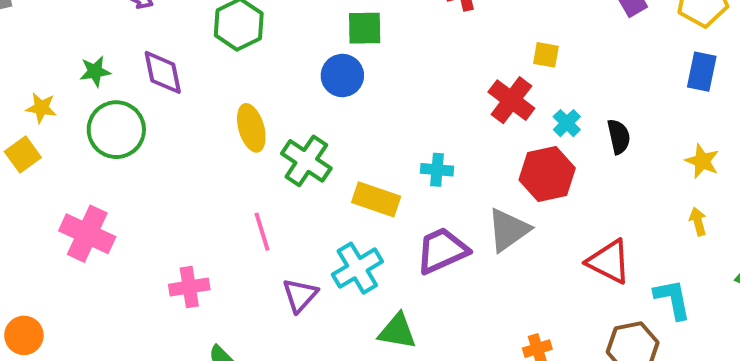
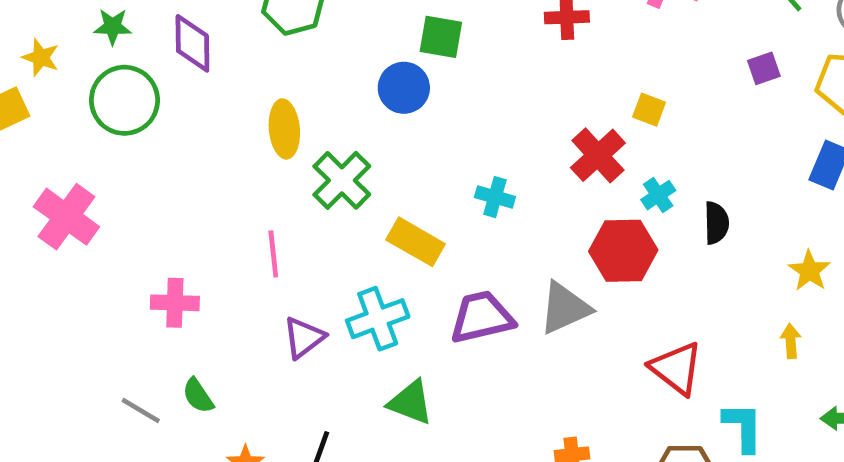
cyan cross: (437, 170) -> (495, 197), moved

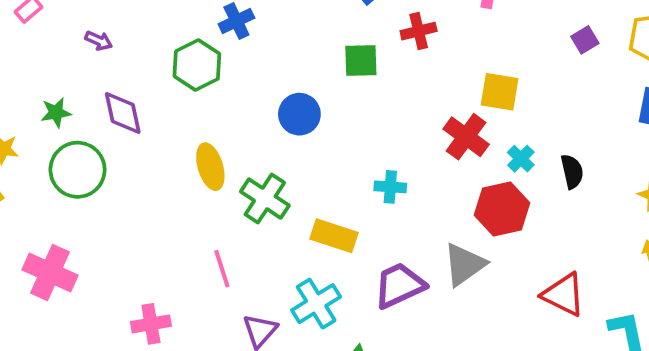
green square: (441, 37) -> (361, 61), moved
yellow square: (649, 110) -> (500, 92), size x1.5

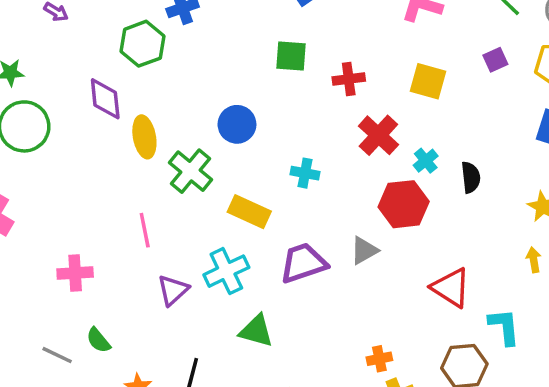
red cross: (419, 31) -> (349, 79), moved
yellow square: (500, 92) -> (428, 81), moved
purple diamond: (123, 113) -> (105, 99), moved
blue circle: (299, 114) -> (237, 124), moved
gray triangle: (464, 264) -> (364, 251), size x0.7

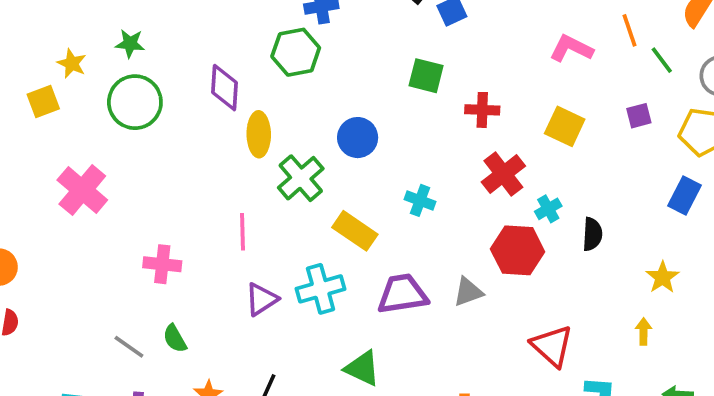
green hexagon: (142, 44) -> (296, 52), moved
green triangle: (256, 331) -> (362, 368), moved

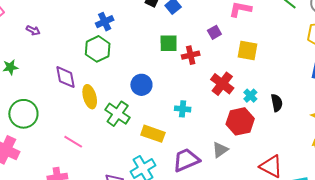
green circle: (135, 102) -> (23, 114), moved
red cross: (482, 110) -> (191, 55), moved
purple square: (639, 116) -> (214, 32), moved
pink line: (243, 232) -> (73, 142), moved, turned -42

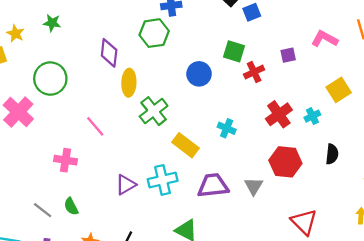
yellow square: (248, 51) -> (339, 90), moved, turned 30
red cross: (191, 55) -> (254, 72), turned -30
blue circle: (141, 85) -> (199, 74), moved
cyan cross: (250, 96) -> (312, 116), moved
gray triangle: (220, 150) -> (254, 186), turned -42

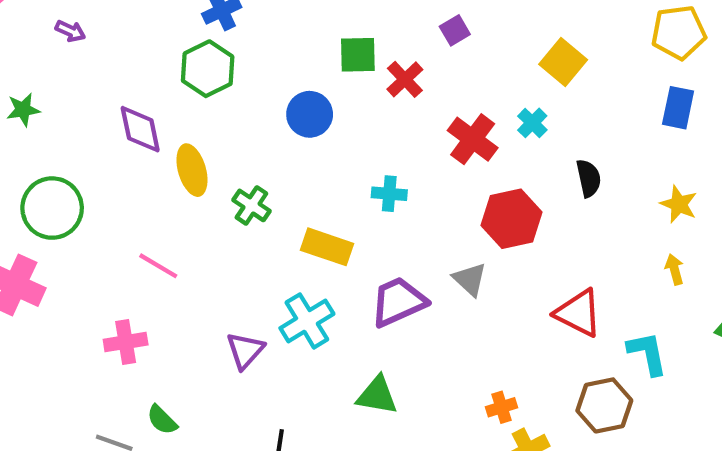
green cross: (154, 111) -> (251, 205), size x0.7

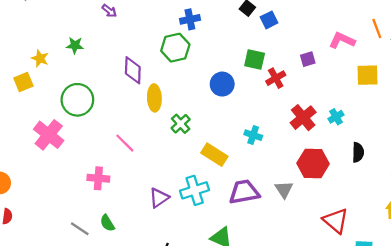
yellow square: (563, 62) -> (367, 75), moved, turned 35

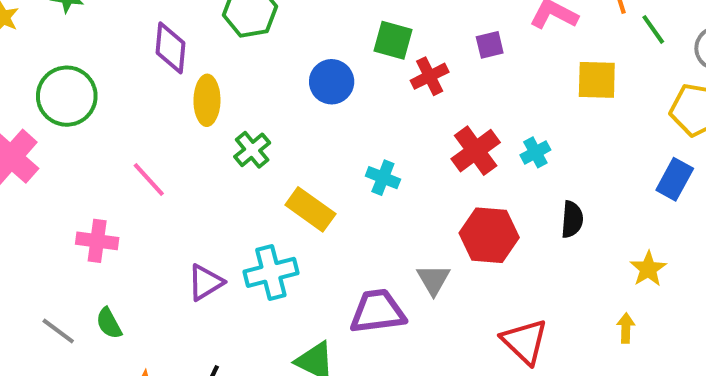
purple trapezoid: (244, 192) -> (378, 311), moved

